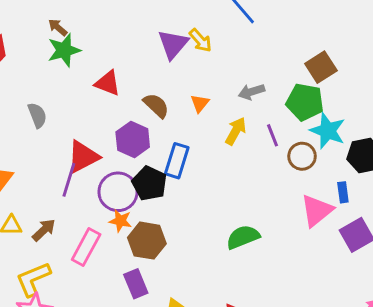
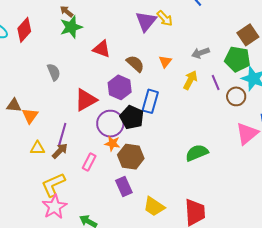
purple line: (69, 180) -> (62, 135), moved
pink rectangle: (86, 247) -> (89, 162), size x0.7

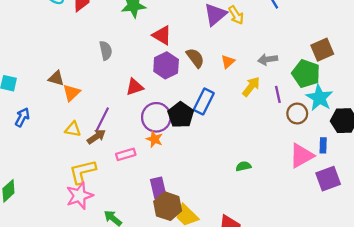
purple hexagon: (120, 87) -> (166, 65), moved
red triangle: (86, 100) -> (135, 87), size x0.7
green semicircle: (197, 153) -> (243, 166), size x0.6
brown hexagon: (131, 157) -> (168, 206), moved
pink rectangle: (89, 162) -> (126, 154), turned 36

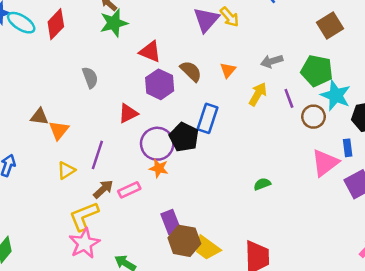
brown square: (322, 50) -> (330, 25), moved
yellow triangle: (73, 129) -> (66, 170), turned -35
brown arrow: (96, 137) -> (103, 189), moved

